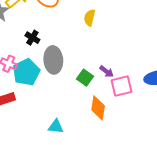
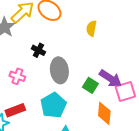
purple arrow: (107, 71) -> (110, 78), size x1.6
cyan pentagon: (26, 72) -> (53, 105), moved

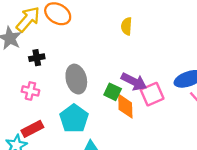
yellow semicircle: (91, 28) -> (127, 26), moved
black cross: (38, 50) -> (37, 58), moved, turned -32
orange diamond: (104, 113) -> (125, 106), moved

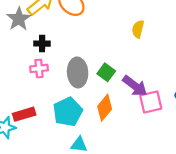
pink cross: (30, 91) -> (39, 68), moved, turned -30
green square: (113, 92) -> (106, 72), moved
orange diamond: (125, 106) -> (105, 108), moved, turned 30

